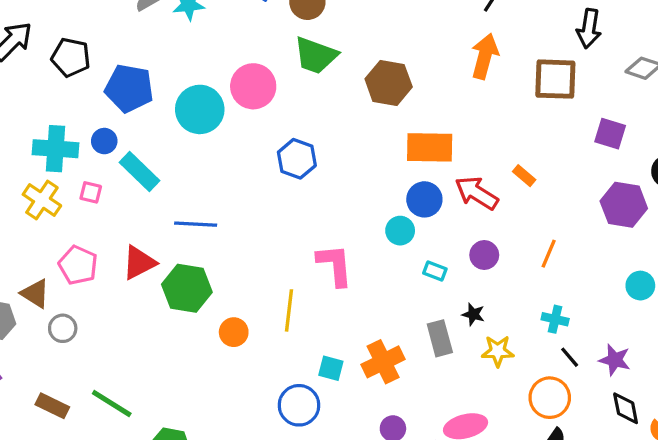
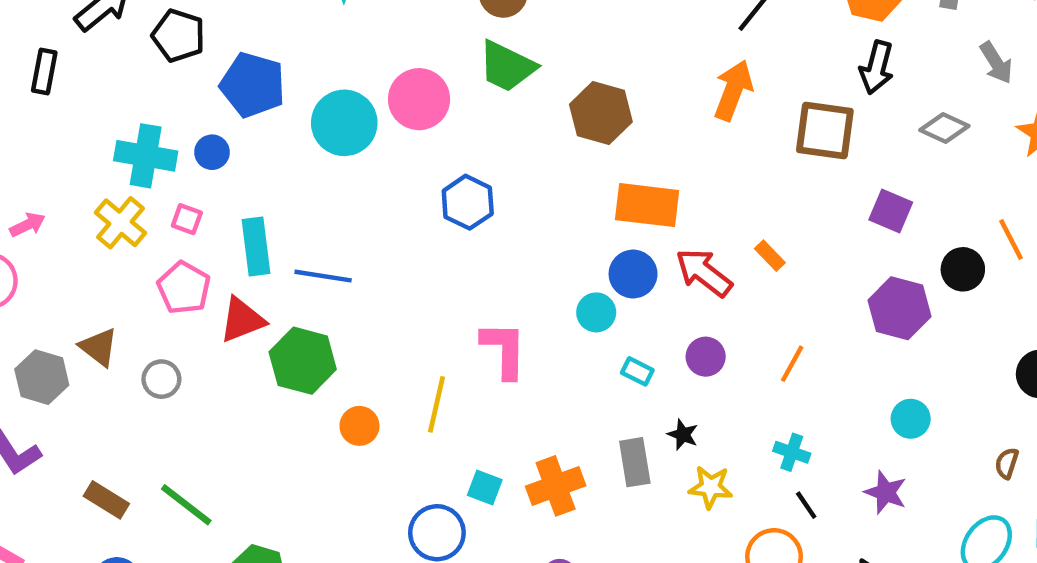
cyan rectangle: (139, 171) -> (256, 246), moved, turned 33
pink pentagon: (78, 265) -> (184, 288), moved
gray circle: (63, 328) -> (161, 379), moved
purple star: (615, 360) -> (886, 492), moved

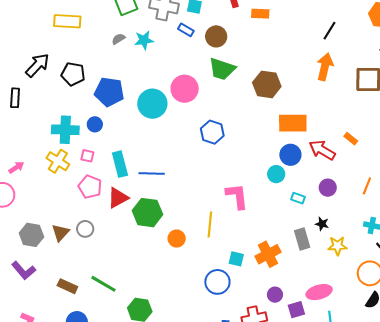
brown triangle: (99, 347) -> (60, 233), moved, turned 42

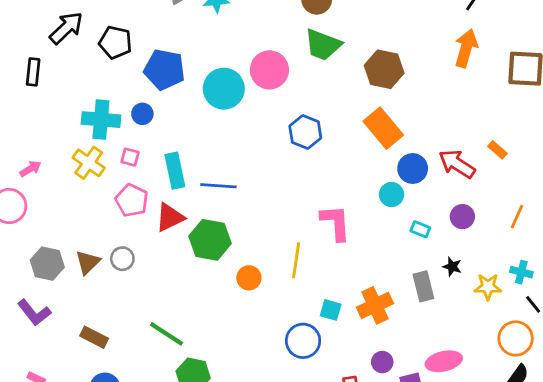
orange rectangle: (293, 123) -> (383, 128), moved, turned 48
yellow star: (337, 246) -> (488, 287), moved
green line: (103, 284) -> (167, 334), moved

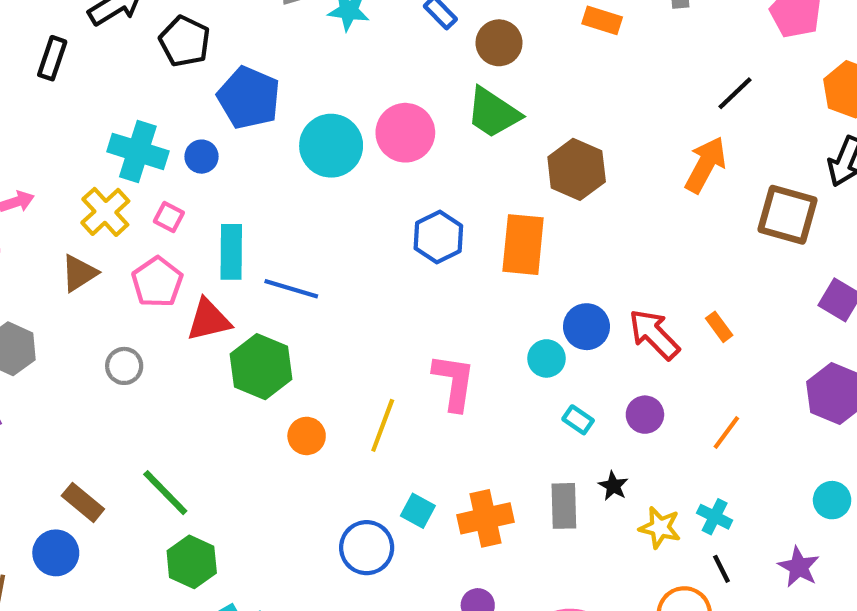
orange rectangle: (383, 128) -> (523, 245), moved, turned 33
brown triangle: (88, 262) -> (79, 273), moved
brown rectangle: (94, 337) -> (83, 502), moved

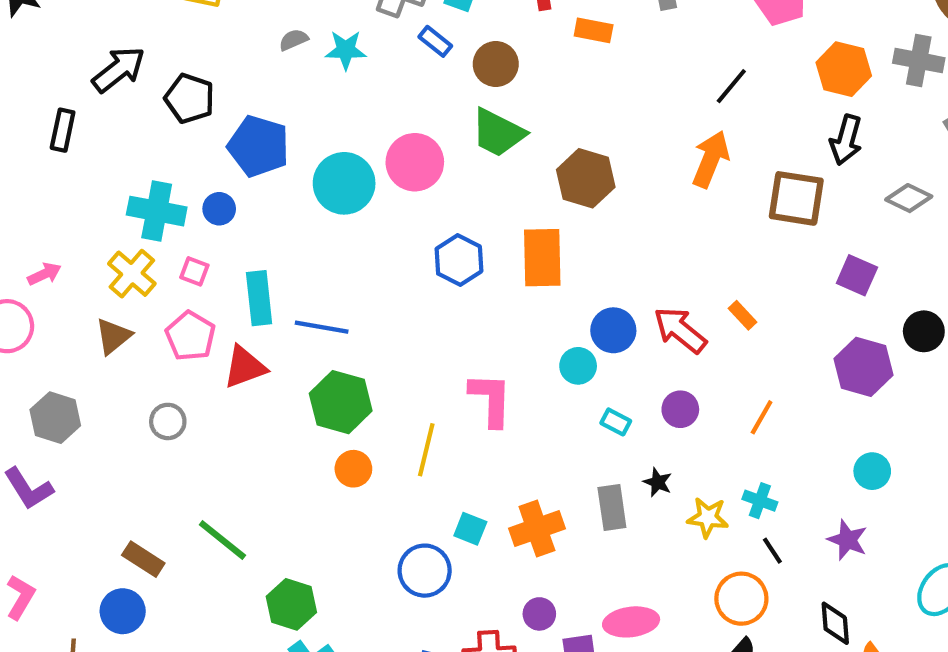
green hexagon: (261, 367) -> (341, 402), moved
green hexagon: (192, 562) -> (291, 604), moved

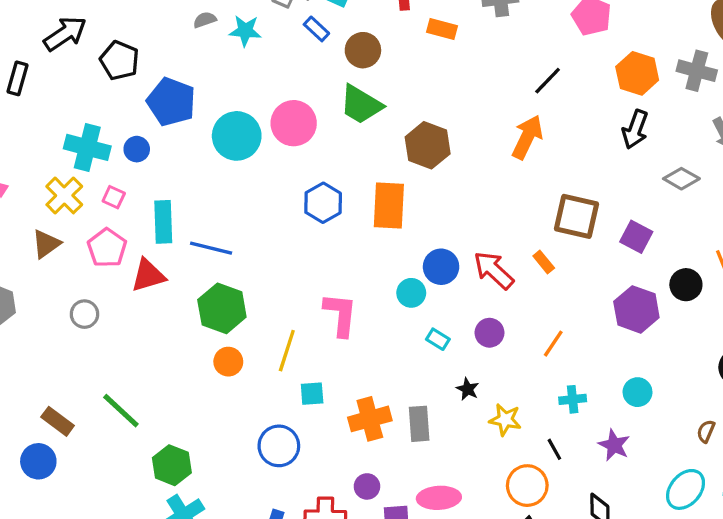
brown square: (796, 198) -> (577, 216), moved
cyan cross: (760, 501) -> (573, 399), moved, turned -30
gray rectangle: (612, 507) -> (419, 424), moved
cyan square: (470, 529) -> (312, 394), moved, turned -30

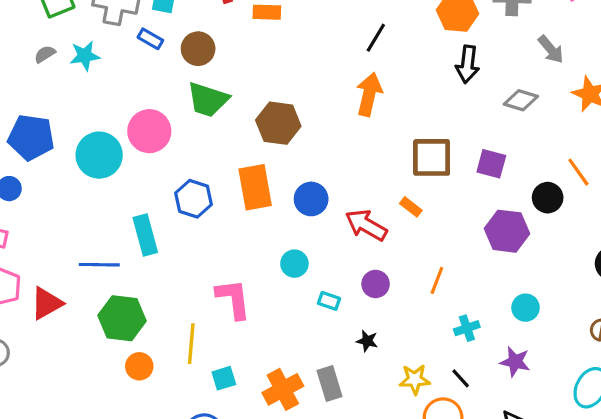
cyan rectangle: (163, 222) -> (145, 235), moved
blue circle: (441, 267) -> (311, 199), moved
yellow star: (505, 420) -> (415, 379), moved

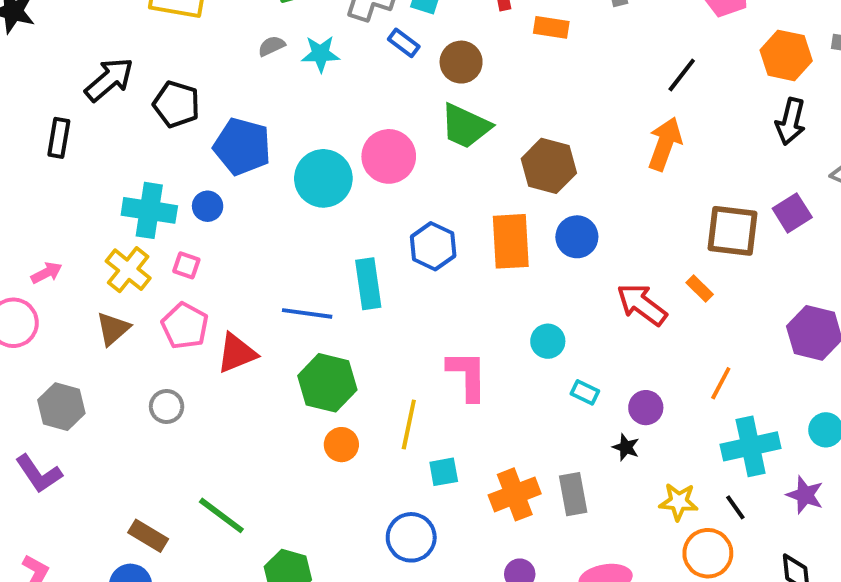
purple square: (491, 164) -> (792, 213), moved, turned 36
blue circle: (311, 199) -> (577, 237), moved
purple circle: (376, 284) -> (646, 408), moved
cyan cross: (467, 328) -> (751, 446), size x1.8

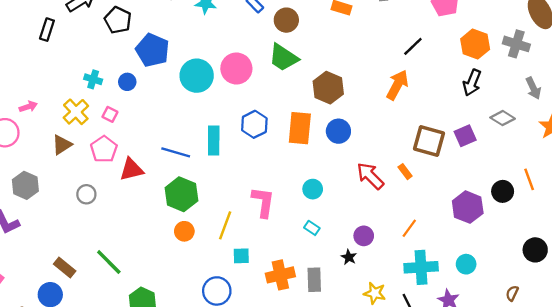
cyan cross: (149, 210) -> (93, 79), size x0.6
cyan rectangle: (585, 392) -> (312, 228), moved

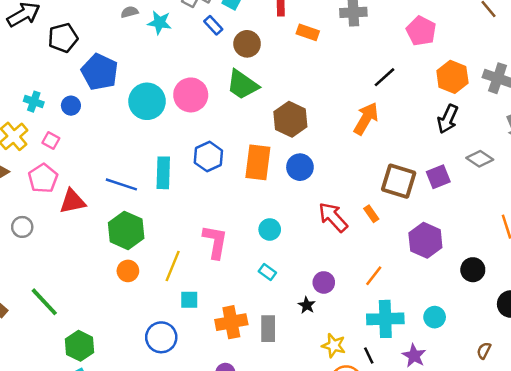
black pentagon: (118, 20) -> (63, 38), turned 30
black circle: (503, 191) -> (473, 270), moved
purple hexagon: (468, 207) -> (425, 240), moved

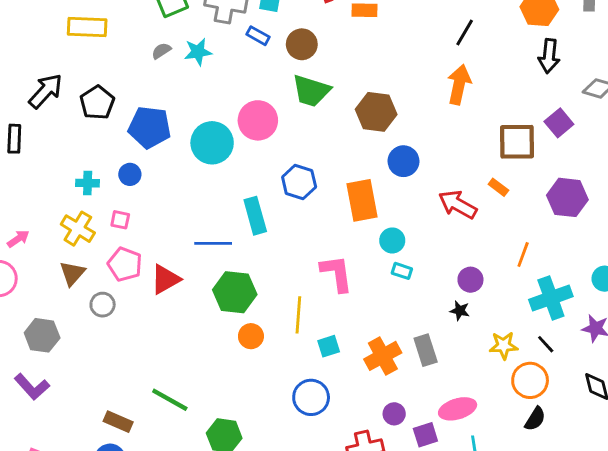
orange rectangle: (258, 162) -> (362, 200), moved
gray circle: (22, 227) -> (103, 305), moved
cyan rectangle: (267, 272) -> (402, 271), moved

